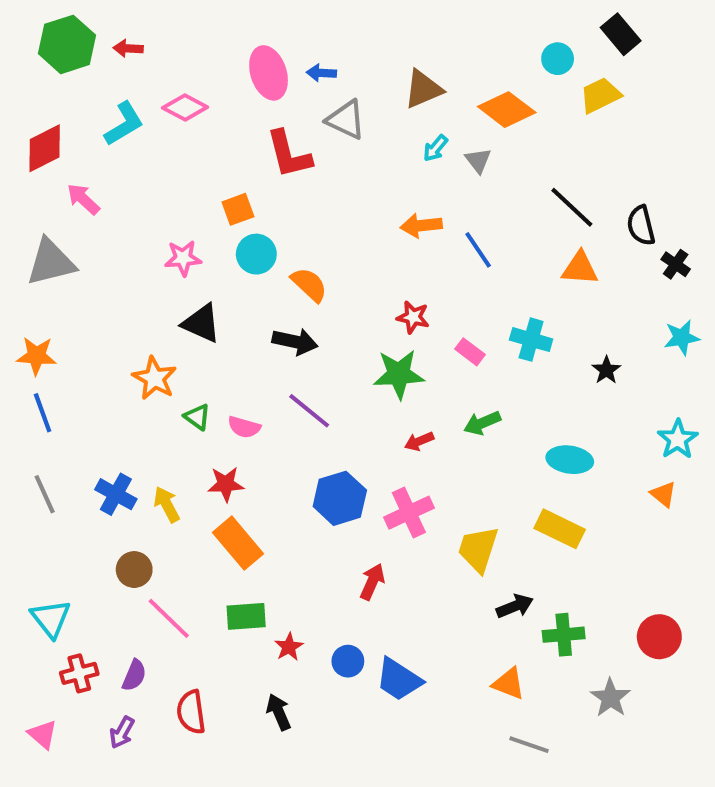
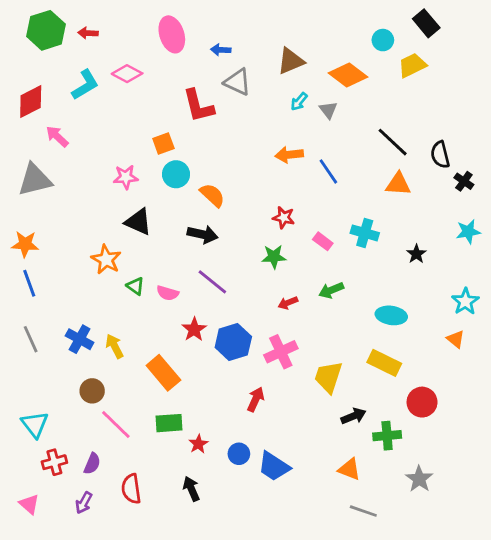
pink ellipse: (269, 73) -> (172, 34), moved
green star: (399, 374) -> (274, 257), size x0.7
red star: (226, 484) -> (194, 329), moved, turned -30
red circle: (659, 637) -> (422, 402), moved

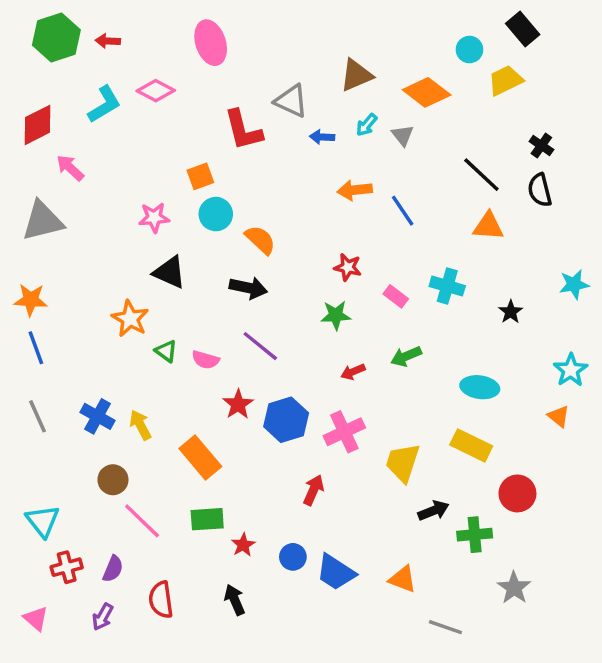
blue arrow: (221, 50) -> (322, 137), moved
black cross: (464, 181) -> (541, 146), moved
orange triangle: (349, 469) -> (403, 579), moved

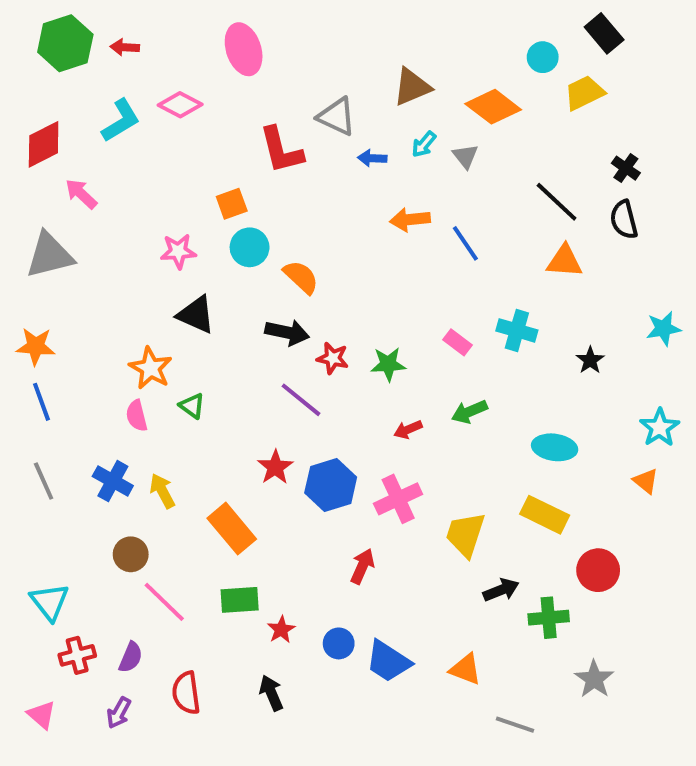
red star: (348, 267) -> (333, 358), moved
pink semicircle: (205, 360) -> (137, 416), moved, turned 60

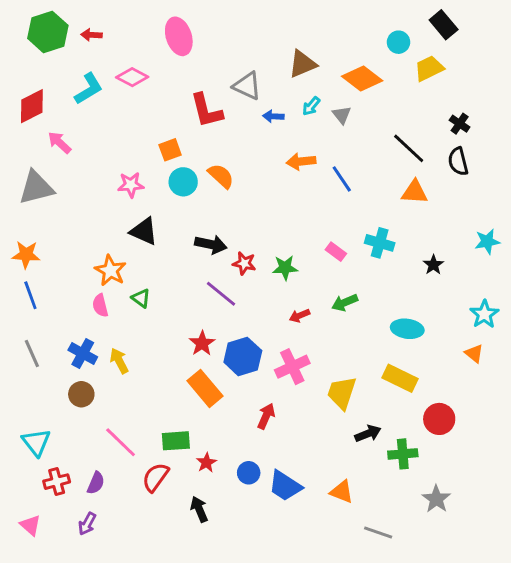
orange semicircle: (301, 277) -> (221, 176), moved
orange rectangle: (232, 529) -> (205, 388), moved
brown circle: (131, 554) -> (81, 394), moved
red semicircle: (186, 693) -> (156, 477), moved, turned 44

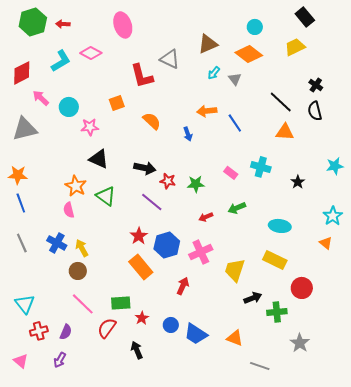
cyan circle: (398, 42) -> (255, 27), moved
blue arrow: (273, 116) -> (188, 134), moved, turned -112
cyan circle: (183, 182) -> (69, 107), moved
green triangle: (141, 298) -> (106, 196), moved, size x1.5
brown circle: (81, 394) -> (78, 271), moved

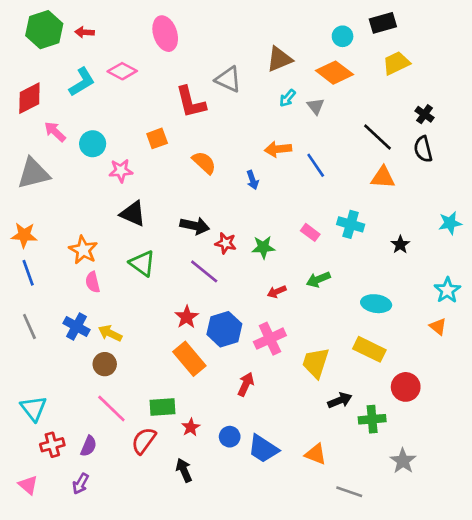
black rectangle: (305, 17) -> (383, 23), moved, turned -66
orange star: (76, 186) -> (83, 250), moved
yellow arrow: (82, 248) -> (110, 333), turned -36

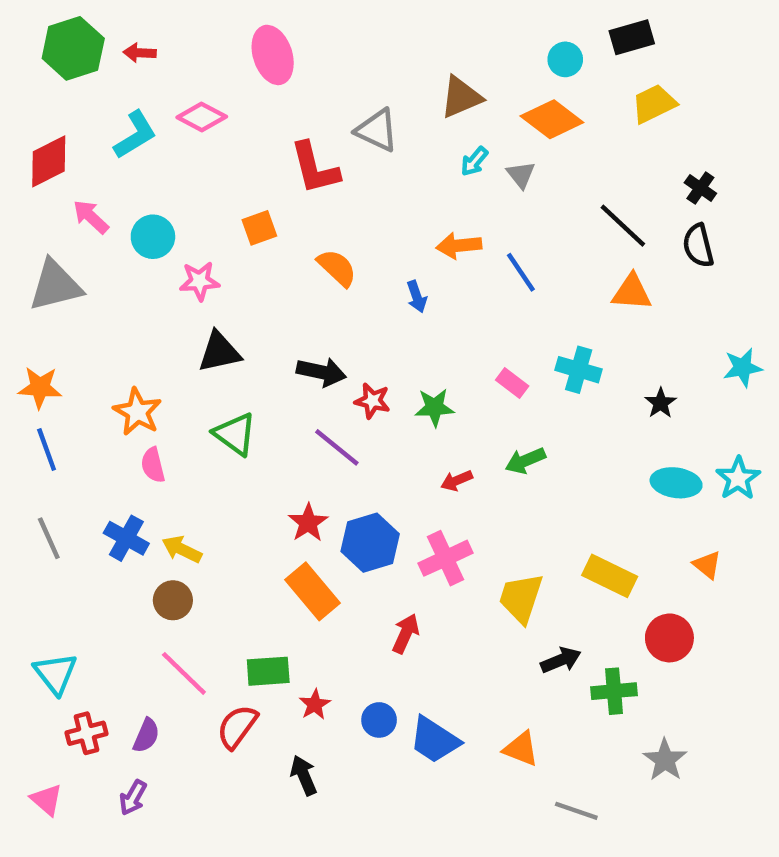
black triangle: (133, 214) -> (219, 352), turned -36
cyan ellipse: (376, 304) -> (676, 483), moved
orange triangle: (438, 326) -> (707, 565), moved

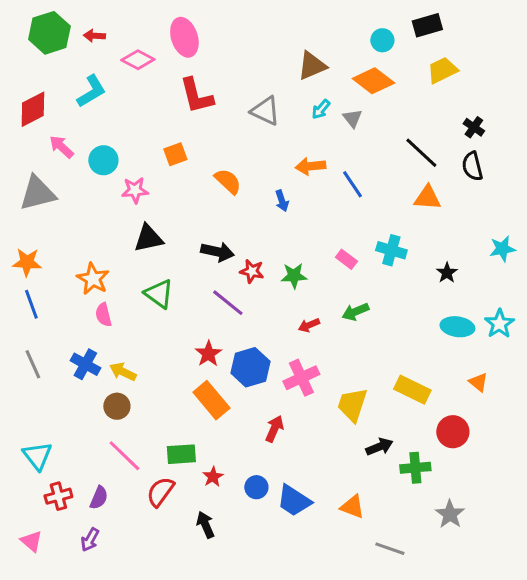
pink diamond: (202, 117) -> (138, 60), moved
gray triangle: (377, 130) -> (265, 111), moved
red L-shape: (315, 168) -> (196, 96), moved

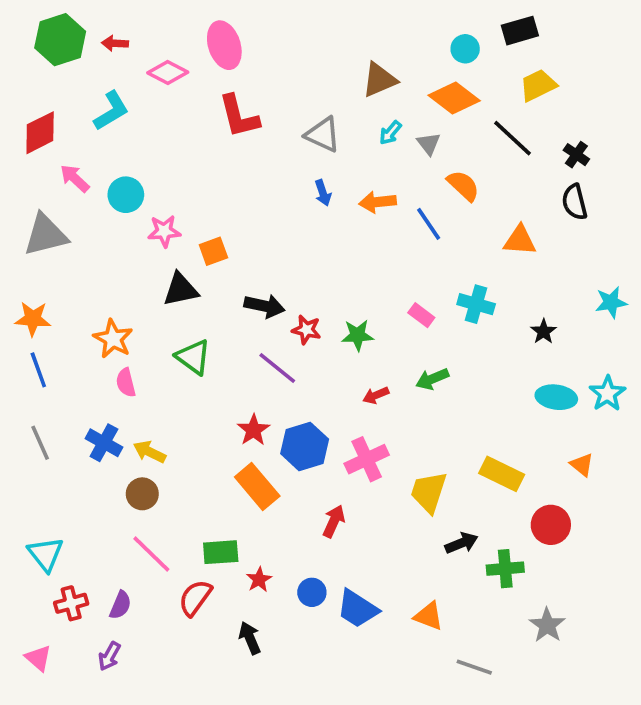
black line: (421, 153) -> (513, 138), moved
orange square: (175, 154) -> (213, 251), moved
orange semicircle: (228, 181) -> (463, 186), moved
blue arrow: (282, 201) -> (323, 193), moved

